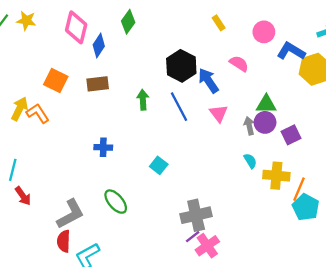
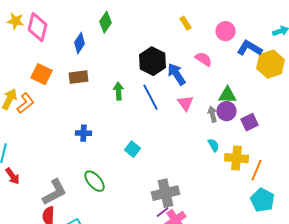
pink diamond: (76, 27) -> (38, 27), moved
orange L-shape: (38, 113) -> (26, 103), turned 85
cyan pentagon: (306, 207) -> (262, 200), moved

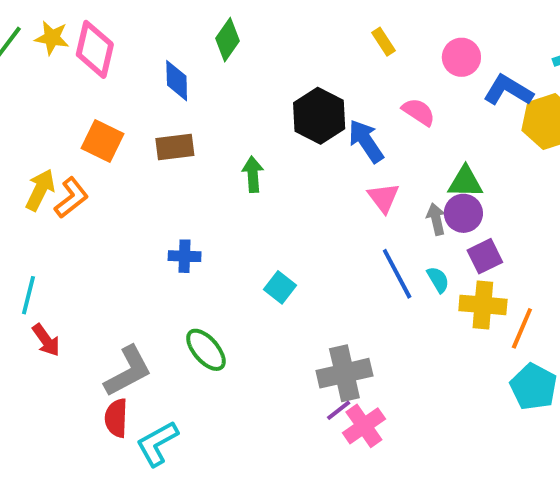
blue diamond: (80, 43) -> (177, 81), turned -35
blue line: (150, 97) -> (397, 274), moved
purple square: (250, 122) -> (485, 256), moved

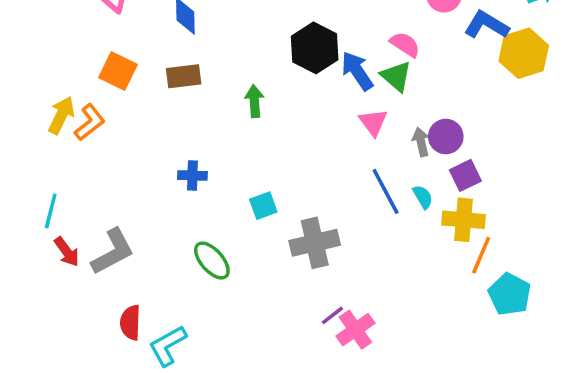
green triangle: (465, 182) -> (396, 76), moved, turned 40
cyan square: (280, 287) -> (263, 206), moved, turned 32
orange line: (522, 328) -> (481, 255), moved
gray L-shape: (128, 371) -> (113, 252), moved
gray cross: (344, 373) -> (315, 243), moved

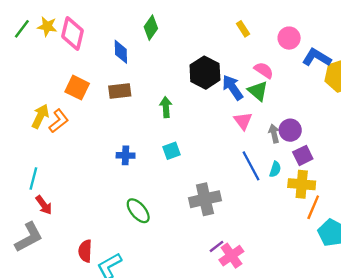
cyan semicircle: (423, 197) -> (275, 169), turned 49
cyan square: (263, 206) -> (172, 151), moved
gray L-shape: (113, 252) -> (29, 237), moved

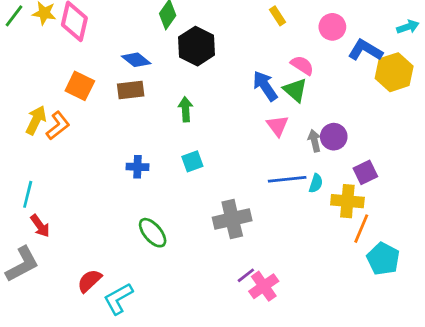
blue diamond: (121, 52) -> (136, 60), moved, turned -50
black hexagon: (205, 73) -> (196, 46), moved
purple square: (303, 155) -> (365, 172), moved
blue line: (251, 166) -> (287, 179), turned -68
red semicircle: (85, 251) -> (89, 281), turned 45

